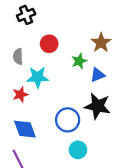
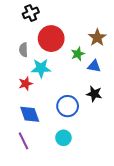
red circle: (49, 44) -> (51, 39), size x1.6
blue triangle: (98, 75) -> (94, 66), turned 32
black star: (98, 106) -> (94, 94), size x0.7
cyan circle: (78, 150) -> (63, 138), moved

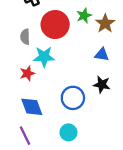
green star: (78, 54) -> (84, 16), moved

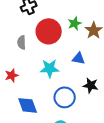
blue triangle: (102, 55) -> (79, 58), moved
cyan star: (44, 57) -> (50, 68), moved
red star: (27, 73) -> (12, 75), moved

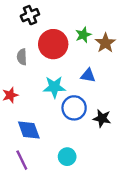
black star: (91, 85) -> (102, 118), moved
blue circle: (65, 97) -> (74, 108), moved

